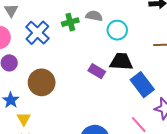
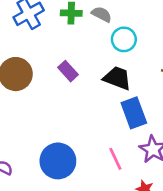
purple rectangle: (97, 71) -> (68, 71), moved

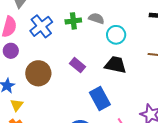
blue rectangle: (134, 113) -> (100, 98), moved

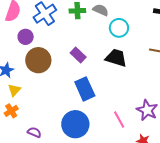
purple circle: (11, 51) -> (26, 37), moved
blue rectangle: (100, 98) -> (85, 89), moved

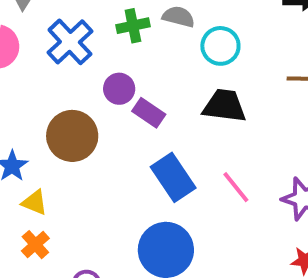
purple circle: (26, 37) -> (119, 89), moved
yellow triangle: (14, 90) -> (35, 203), turned -40
pink line: (119, 119) -> (236, 187), moved

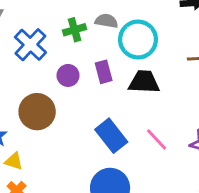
cyan circle: (220, 46) -> (138, 39), size x1.4
purple rectangle: (149, 113) -> (104, 72), moved, turned 45

